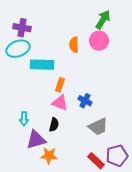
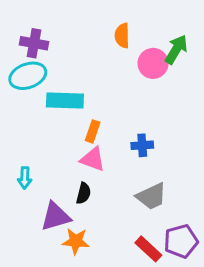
green arrow: (103, 20) -> (176, 49), moved
orange semicircle: (74, 45) -> (122, 36), moved
blue cross: (85, 101) -> (142, 145), moved, turned -32
cyan arrow: (24, 119) -> (25, 178), moved

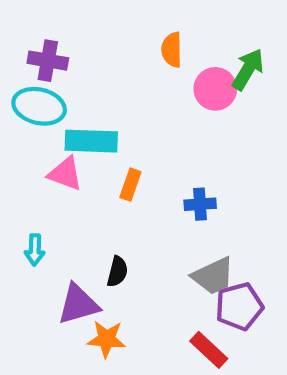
cyan ellipse: (28, 76) -> (39, 106), turned 33
pink triangle: (93, 159) -> (65, 174), moved
purple pentagon: (181, 241) -> (239, 306), moved

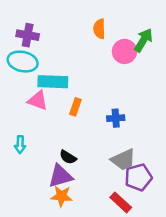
black semicircle: (117, 272) -> (68, 157), turned 108
purple triangle: (78, 304) -> (60, 176), moved

